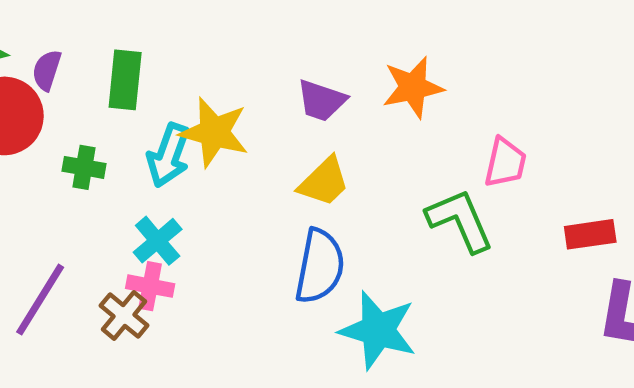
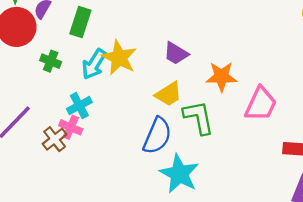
orange star: (413, 87) -> (221, 77), moved
pink trapezoid: (505, 163) -> (261, 104), size x1.4
green L-shape: (460, 220) -> (199, 117), moved

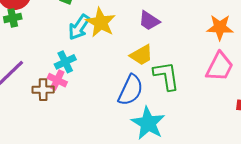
green cross: (51, 61) -> (13, 18), moved, turned -36
orange star: (221, 77) -> (220, 27), moved
brown cross: (55, 139) -> (43, 90), turned 35

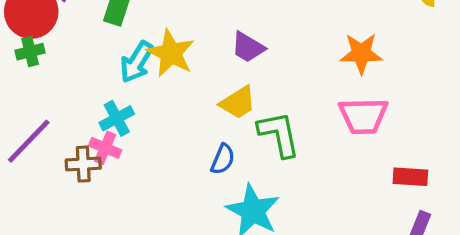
pink trapezoid: (220, 67) -> (363, 116), turned 64
blue semicircle: (131, 90) -> (223, 159), size x0.6

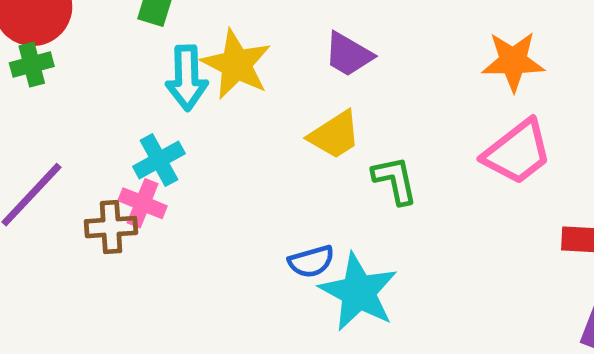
cyan arrow: (137, 62) -> (187, 78), turned -33
pink trapezoid: (363, 116) -> (517, 152), turned -36
green L-shape: (279, 134) -> (395, 180), size x0.7
blue semicircle: (223, 159) -> (311, 261), moved, turned 52

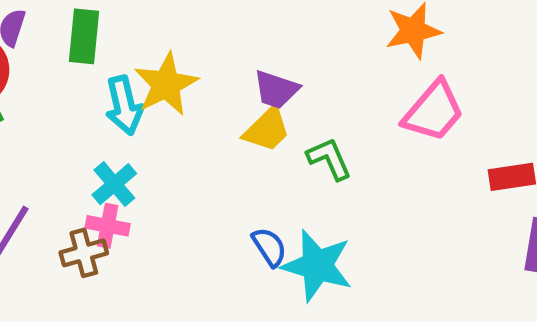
purple trapezoid: (348, 54) -> (276, 89), moved
yellow star: (236, 64) -> (166, 84), turned 30
blue semicircle: (311, 261) -> (269, 247), turned -96

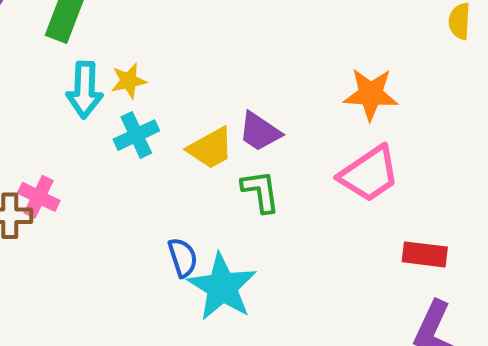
yellow star: (166, 84) -> (129, 81), size x0.6
purple trapezoid: (276, 89) -> (260, 132), moved
cyan cross: (114, 184) -> (136, 135), moved

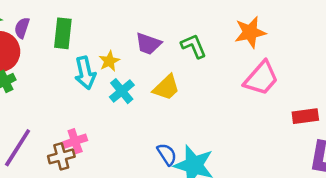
purple trapezoid: (260, 132) -> (148, 44), moved
green L-shape: (260, 191) -> (194, 46), moved
pink cross: (39, 197) -> (75, 141), turned -30

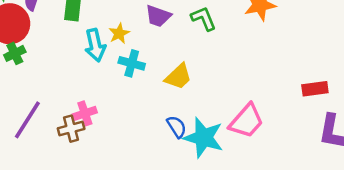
pink trapezoid: (261, 78) -> (246, 121), moved
yellow trapezoid: (166, 87) -> (178, 77), moved
cyan cross: (122, 91) -> (132, 63), turned -35

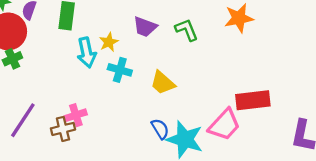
yellow trapezoid: (178, 77) -> (163, 83), turned 84
red rectangle: (315, 89) -> (253, 100), moved, size x1.4

